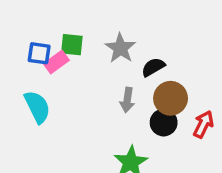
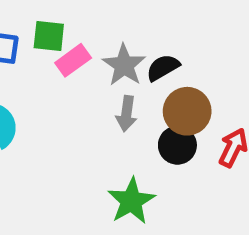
gray star: (120, 48) -> (124, 65), moved
pink rectangle: (56, 62) -> (73, 60), moved

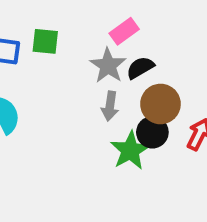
pink rectangle: (73, 60) -> (124, 31), moved
green star: (131, 201) -> (130, 150), moved

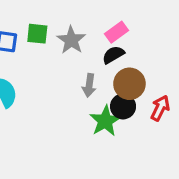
pink rectangle: (124, 31) -> (117, 32), moved
gray star: (108, 66) -> (71, 40), moved

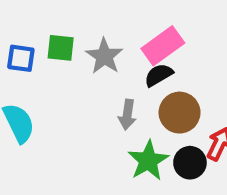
pink rectangle: (117, 32) -> (163, 46), size x1.4
black circle: (123, 106) -> (190, 163), moved

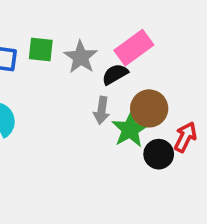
black semicircle: (159, 75) -> (115, 74), moved
green star: (148, 161) -> (130, 129), moved

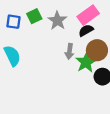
green square: (41, 49) -> (34, 16), turned -32
black semicircle: (115, 74) -> (86, 30), moved

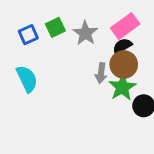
blue square: (13, 22) -> (28, 35), turned -32
brown circle: (97, 50) -> (124, 64), moved

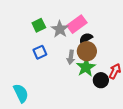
pink rectangle: (125, 26) -> (77, 24), moved
blue square: (28, 35) -> (40, 52), moved
cyan semicircle: (27, 79) -> (21, 93), moved

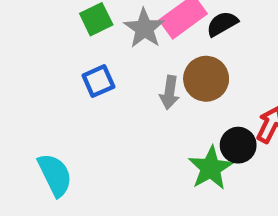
black semicircle: (86, 38) -> (222, 24), moved
green star: (86, 67) -> (211, 168), moved

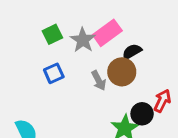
black semicircle: (222, 24) -> (132, 52), moved
gray arrow: (169, 92) -> (99, 81), turned -36

